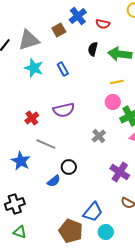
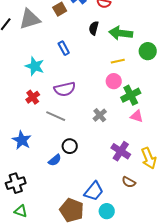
cyan star: (34, 68) -> (35, 66), moved
gray line: (46, 144) -> (56, 116), moved

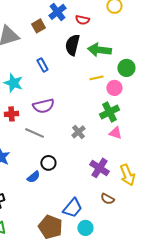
black semicircle: (94, 28) -> (72, 45), size x1.5
pink circle: (114, 81) -> (114, 88), moved
red cross: (33, 97) -> (11, 114), turned 32

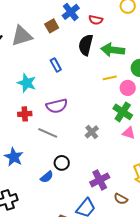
green cross: (109, 112) -> (123, 112), turned -30
purple cross: (99, 168) -> (100, 180), moved, turned 30

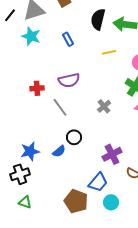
yellow line: (110, 78) -> (109, 52), moved
cyan star: (27, 83) -> (31, 36), moved
gray line: (48, 133) -> (60, 107), turned 30
blue star: (14, 157) -> (30, 151), moved, turned 30

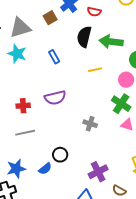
gray cross: (104, 106) -> (90, 124), turned -32
gray line: (60, 107) -> (25, 133), moved, turned -66

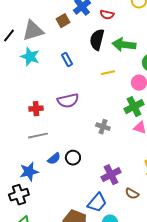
green cross: (121, 104) -> (134, 107), turned 30
blue semicircle: (45, 169) -> (54, 159), moved

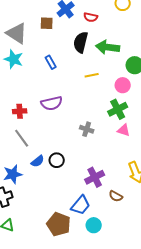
brown square: (63, 21) -> (47, 23), turned 32
gray triangle: (33, 31) -> (17, 33), turned 50
gray line: (38, 136) -> (22, 138), turned 66

